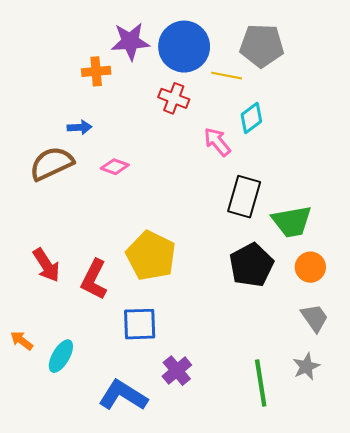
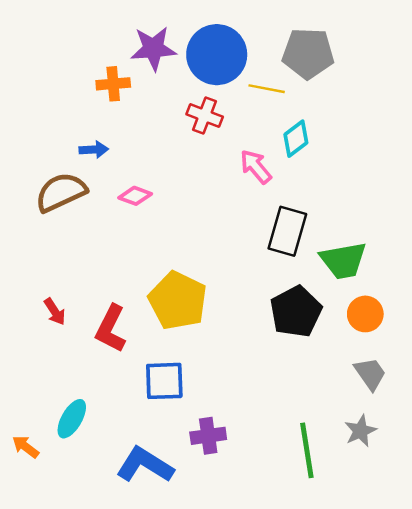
red arrow: (46, 265) -> (55, 312), size x0.7
orange arrow: (22, 341) -> (26, 447), moved
purple cross: (177, 371) -> (208, 436), turned 32

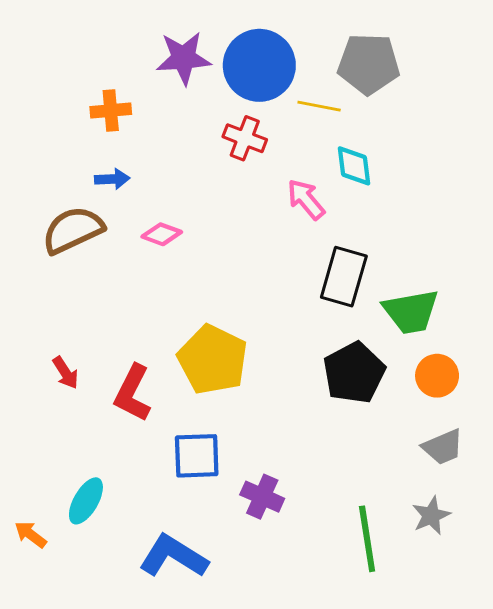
orange cross: (113, 84) -> (111, 111), moved
cyan diamond: (296, 139) -> (354, 166), turned -60
gray trapezoid: (370, 374) -> (443, 447), turned 102
purple cross: (208, 436) -> (262, 497), moved, turned 32

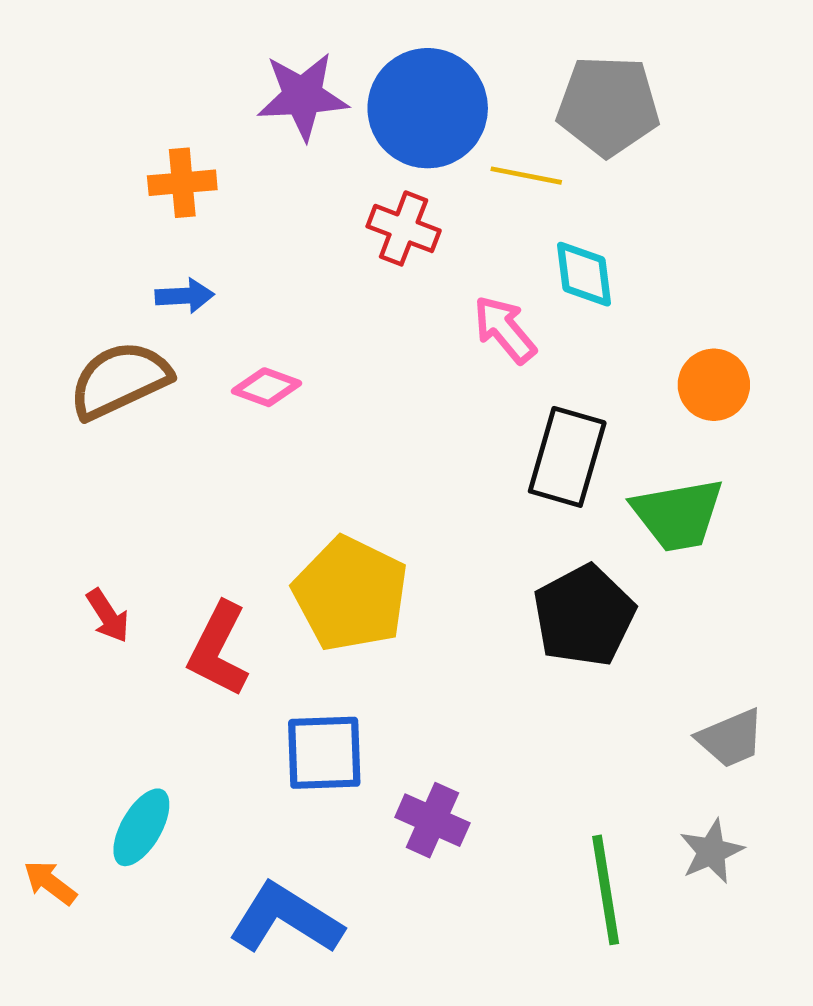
orange circle: (437, 376) -> (714, 385), moved

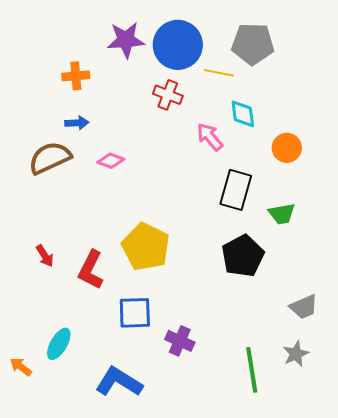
orange circle: (714, 385) -> (287, 148), moved
green trapezoid: (678, 515) -> (282, 214), size x0.7

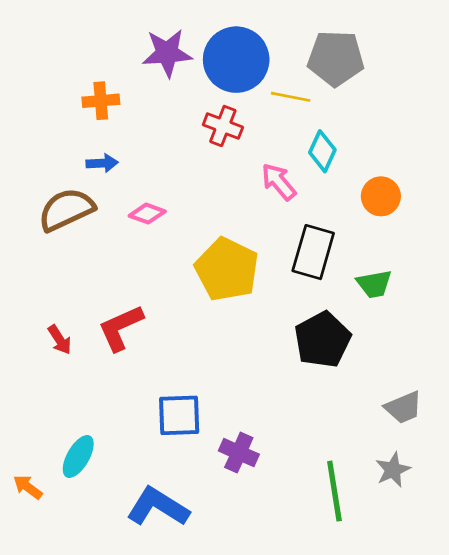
cyan diamond: (243, 114) -> (322, 151), turned 32
yellow pentagon: (146, 247) -> (227, 269), moved
red L-shape: (91, 270) -> (121, 328), moved, turned 39

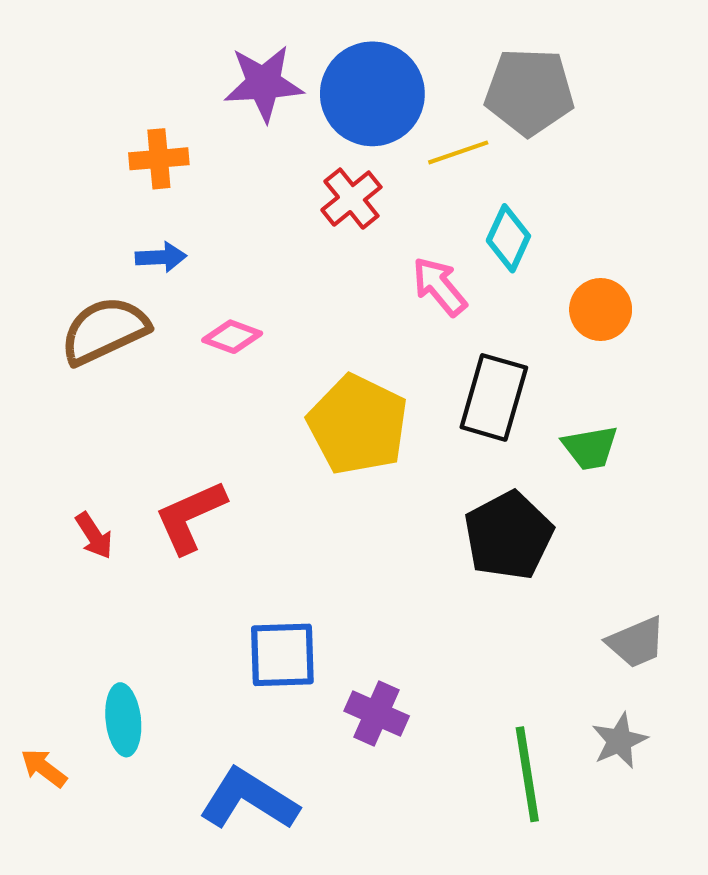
yellow line: (291, 97) -> (458, 152), turned -30
red cross: (223, 126) -> (351, 199), turned 30
cyan ellipse: (78, 457) -> (123, 720), turned -36

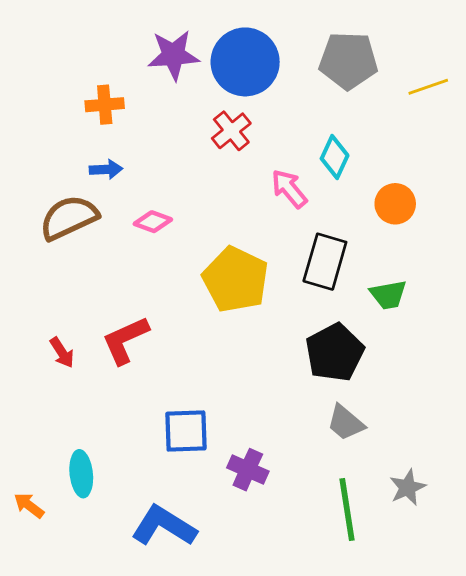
yellow line: (458, 152) -> (428, 87), moved
gray trapezoid: (636, 642) -> (346, 423), moved, turned 63

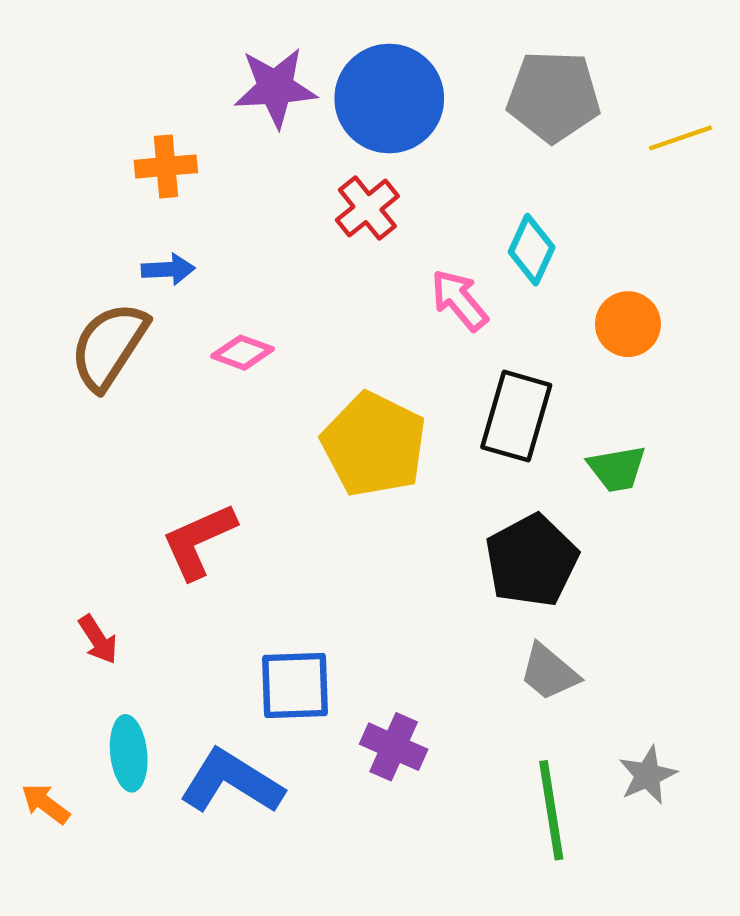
brown semicircle: (69, 218) -> (109, 346), turned -32
red arrow: (62, 353) -> (98, 639), moved
blue L-shape: (164, 526) -> (232, 782), moved

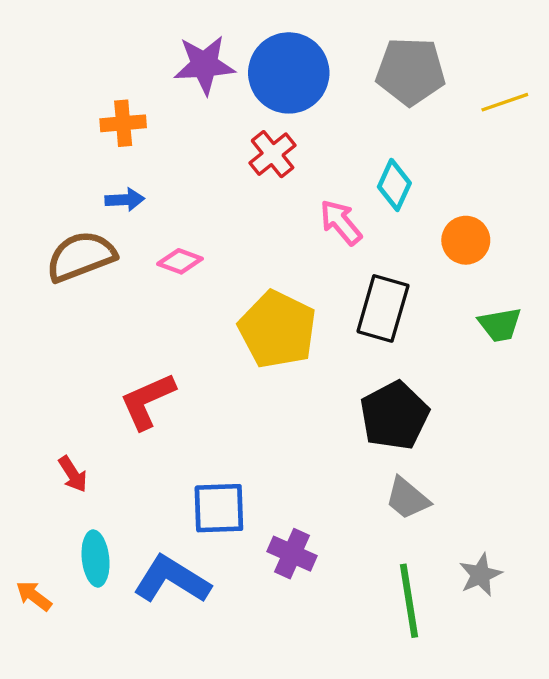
brown semicircle: (109, 346) -> (81, 256), turned 36
green trapezoid: (617, 469) -> (500, 325), moved

